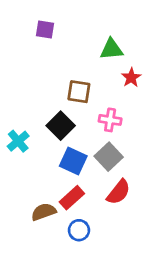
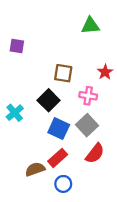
purple square: (45, 29) -> (17, 46), moved
green triangle: (111, 49) -> (90, 26), moved
red star: (131, 78) -> (105, 72), moved

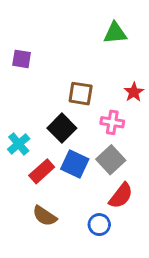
red rectangle: (58, 158) -> (42, 171), moved
brown semicircle: (35, 169) -> (45, 216), turned -126
blue circle: (63, 184) -> (99, 225), moved

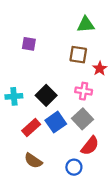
purple square: (22, 59) -> (29, 44), moved
brown square: (81, 94) -> (78, 55), moved
cyan cross: (19, 144) -> (14, 96), moved, turned 35
blue square: (75, 164) -> (56, 122), turned 30

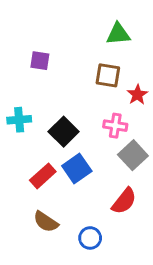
cyan cross: (14, 96) -> (19, 120), moved
gray square: (83, 119) -> (133, 155), moved
blue circle: (74, 167) -> (90, 238), moved

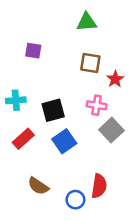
green triangle: (118, 34) -> (87, 22), moved
black square: (64, 132) -> (53, 110), turned 30
red rectangle: (43, 176) -> (23, 139), moved
red semicircle: (124, 201) -> (99, 186), moved, turned -30

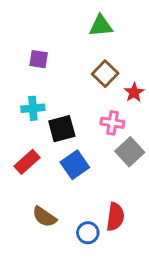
brown square: (90, 63) -> (105, 74), turned 35
cyan cross: (16, 100) -> (33, 108), moved

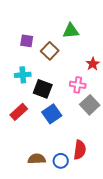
green triangle: (101, 26) -> (71, 31), moved
brown square: (105, 74) -> (50, 51), moved
black square: (62, 129) -> (43, 89), turned 36
brown semicircle: (44, 217) -> (37, 159), moved, turned 144

